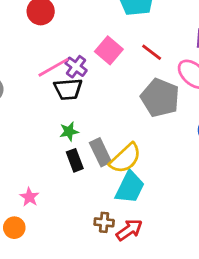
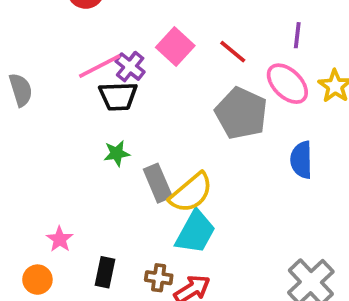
black rectangle: (75, 160) -> (105, 272), moved, turned 30

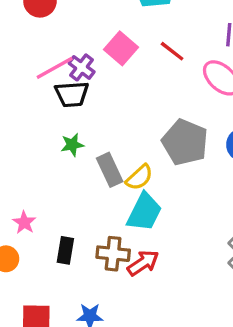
gray pentagon: (241, 113) -> (185, 142), moved
yellow semicircle: (191, 193) -> (139, 177), size x0.7
brown cross: (159, 278) -> (113, 254), size x1.4

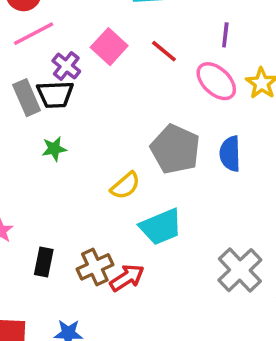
pink line: (55, 68) -> (34, 34), moved
gray rectangle: (110, 170) -> (27, 98), moved
cyan trapezoid: (144, 212) -> (161, 227), moved, turned 39
brown cross: (113, 254) -> (95, 267), turned -32

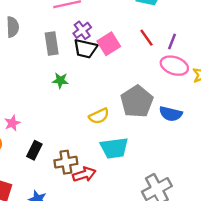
purple line: (225, 35) -> (172, 41), moved
pink square: (109, 47) -> (109, 44), moved
pink ellipse: (216, 81) -> (174, 66), turned -40
black trapezoid: (55, 94) -> (85, 49), moved
blue semicircle: (230, 154) -> (171, 114), turned -90

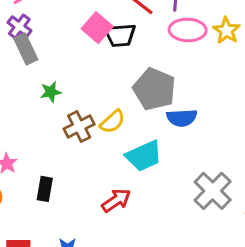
purple cross: (82, 30) -> (19, 27), moved
black trapezoid: (85, 49) -> (120, 35), moved
blue semicircle: (171, 114) -> (182, 118), moved
brown cross: (66, 162) -> (79, 127), moved

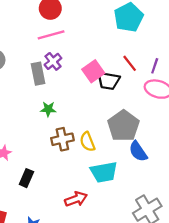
purple cross: (19, 27) -> (53, 61), moved
blue semicircle: (182, 118) -> (138, 151), turned 45
yellow semicircle: (112, 122) -> (87, 142), turned 96

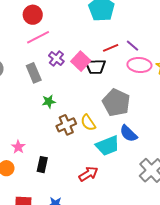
purple cross: (53, 61) -> (56, 59), moved
red line: (130, 63) -> (111, 48), turned -63
purple line: (155, 66) -> (132, 46), turned -56
blue semicircle: (138, 151) -> (128, 134), moved

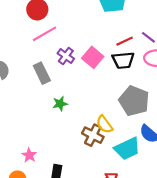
black trapezoid: (95, 67) -> (123, 60), moved
brown cross: (66, 125) -> (93, 135), moved, turned -36

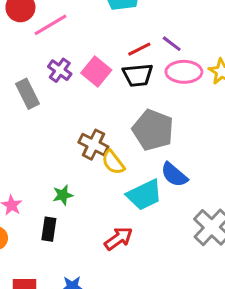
pink line: (45, 34) -> (51, 25), moved
green star: (60, 104) -> (63, 195), moved
brown cross: (93, 135) -> (93, 145), moved

